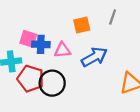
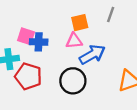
pink triangle: (62, 50) -> (74, 41), moved
black circle: (52, 83) -> (73, 81), moved

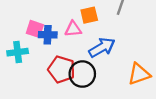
pink triangle: (74, 41) -> (73, 29), moved
red pentagon: (28, 76) -> (62, 69), moved

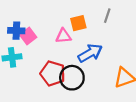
pink square: (35, 29) -> (28, 36), turned 35
blue cross: (48, 35) -> (16, 31), moved

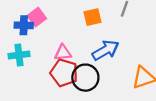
pink square: (28, 36) -> (37, 17), moved
pink triangle: (63, 36) -> (63, 53), moved

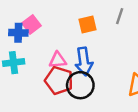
blue arrow: (106, 50) -> (84, 61), moved, turned 112

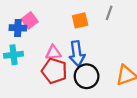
black circle: (80, 85) -> (87, 76), moved

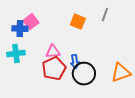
orange square: (80, 20) -> (78, 22), turned 35
blue arrow: (77, 54) -> (75, 62), moved, size x0.6
red pentagon: (54, 71) -> (54, 69), turned 30

